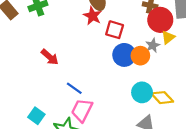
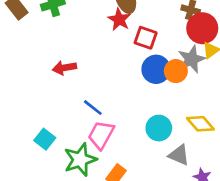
gray star: (153, 45) -> (192, 59), size x1.5
red arrow: (50, 57) -> (64, 68), turned 126
cyan circle: (142, 92) -> (159, 128), moved

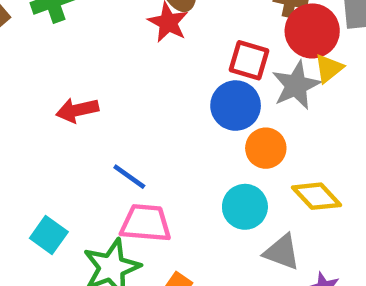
red square: (146, 38) -> (249, 60), moved
orange circle: (176, 71) -> (266, 148), moved
pink trapezoid: (101, 135) -> (146, 223), turned 68

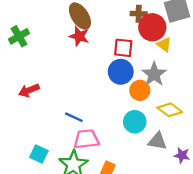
yellow triangle: (329, 68) -> (164, 45), turned -35
gray star: (296, 85) -> (154, 74), moved
red arrow: (77, 110) -> (29, 90), moved

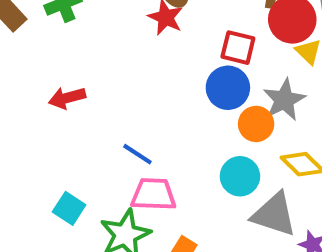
gray triangle: (157, 141) -> (274, 214), size x1.4

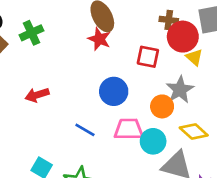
blue circle: (228, 88) -> (114, 91), moved
pink trapezoid: (153, 194) -> (129, 129), moved

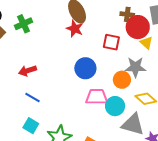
gray star: (180, 90) -> (135, 67), turned 30
blue line: (85, 130) -> (33, 97), moved

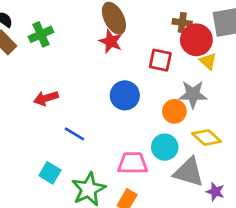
blue line: (33, 97) -> (74, 134), moved
pink trapezoid: (97, 97) -> (133, 163), moved

